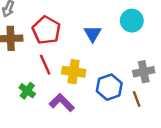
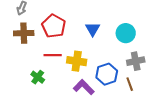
cyan circle: (132, 21) -> (126, 33), moved
red line: (45, 65) -> (53, 55), turned -66
purple L-shape: (62, 103) -> (84, 87), moved

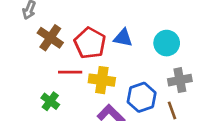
red pentagon: (54, 26) -> (90, 43), moved
blue triangle: (93, 29) -> (123, 38), turned -49
brown cross: (24, 33) -> (50, 38), moved, turned 36

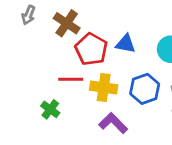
brown cross: (50, 38) -> (67, 23), moved
blue hexagon: (142, 97) -> (145, 89), moved

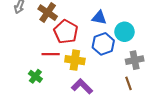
blue triangle: (125, 44) -> (99, 18), moved
blue hexagon: (145, 89) -> (103, 44), moved

